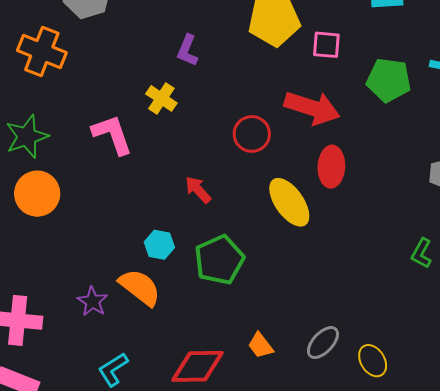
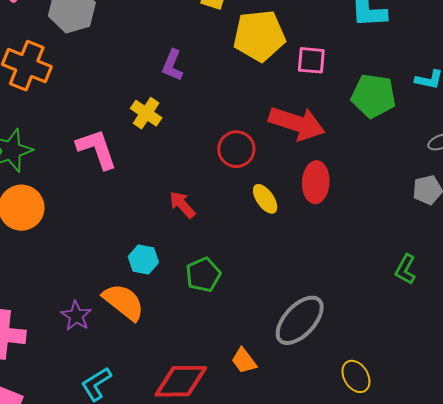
yellow ellipse: (289, 202) -> (265, 199), moved, size x0.6
green pentagon: (219, 260) -> (203, 275), size x0.7
gray ellipse: (323, 343) -> (300, 320), moved, size x1.5

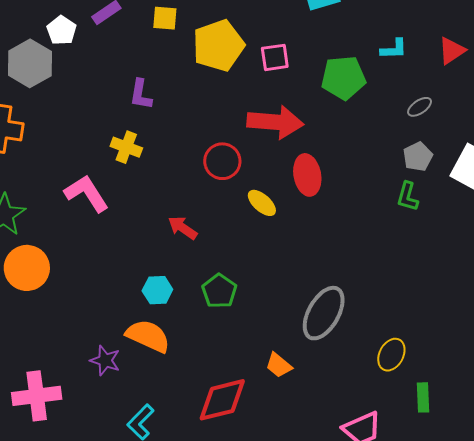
green L-shape: (405, 269) -> (408, 197), moved
yellow ellipse: (356, 376) -> (391, 355), turned 72

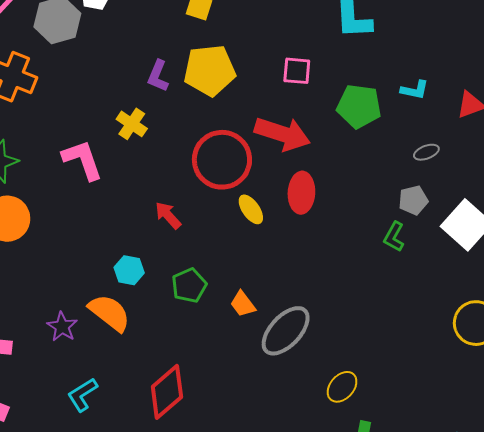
yellow pentagon: (218, 46) -> (210, 70), moved
red circle: (222, 161) -> (222, 160), size x1.6
orange trapezoid: (279, 365) -> (243, 304), moved
red diamond: (222, 400) -> (167, 392), turned -40

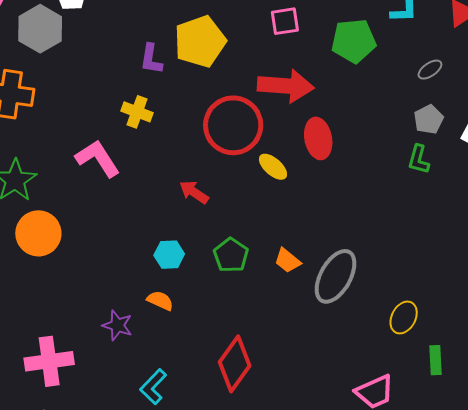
orange semicircle: (110, 313) -> (160, 301), size x0.6

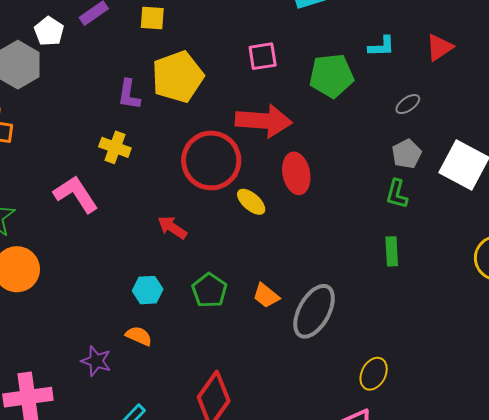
yellow ellipse: (404, 318) -> (374, 374), moved
green rectangle: (435, 360) -> (392, 251), moved

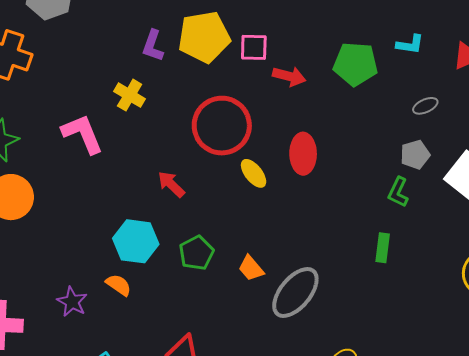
pink square: (263, 56) -> (254, 47), moved
red arrow: (264, 121) -> (289, 76), moved, size x0.6
cyan hexagon: (148, 290) -> (136, 241), size x1.5

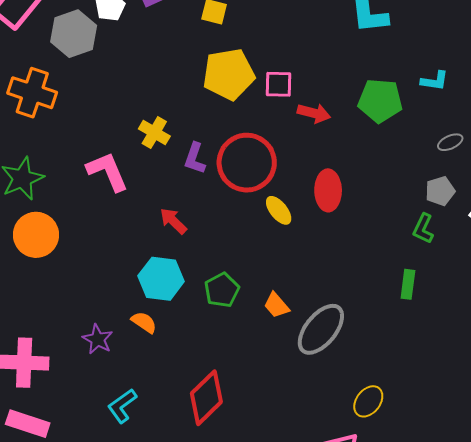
purple L-shape: (153, 46) -> (195, 158), moved
red arrow: (171, 184) -> (173, 221), moved

